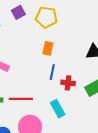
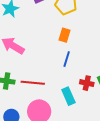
red cross: (68, 83) -> (87, 83), moved

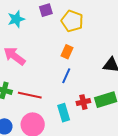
red cross: (87, 83) -> (83, 102), turned -32

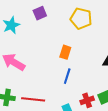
yellow pentagon: (72, 21) -> (81, 19), moved

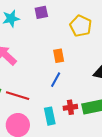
orange rectangle: (65, 52) -> (59, 56), turned -40

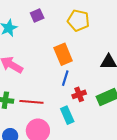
orange rectangle: (59, 56) -> (63, 54), size x1.5
red cross: (70, 107) -> (79, 94), moved

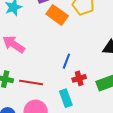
orange rectangle: (63, 54) -> (57, 15), moved, turned -35

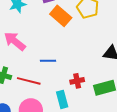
blue line: (66, 61) -> (48, 61), moved, turned 63

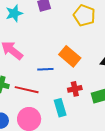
orange rectangle: (61, 16) -> (70, 56), moved

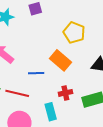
yellow pentagon: (84, 15) -> (74, 33), moved

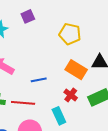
orange rectangle: (60, 60) -> (76, 70), moved
red cross: (65, 93) -> (71, 95), turned -32

